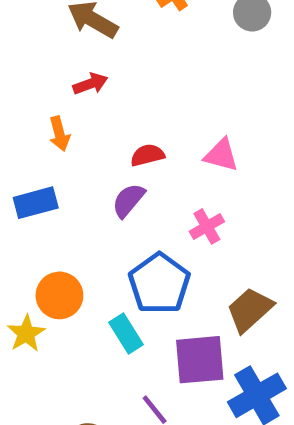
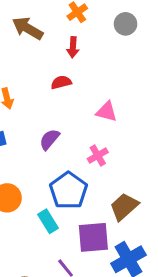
red arrow: (90, 84) -> (73, 47), moved, turned 114
red semicircle: (147, 155) -> (61, 82), moved

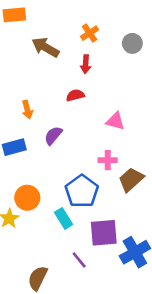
purple semicircle: (49, 139) -> (53, 135), moved
pink cross: (98, 155) -> (108, 160), turned 30
brown trapezoid: (124, 207) -> (131, 180), moved

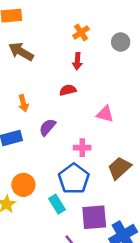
brown arrow: (45, 47) -> (21, 52), moved
pink cross: (108, 160) -> (82, 148), moved

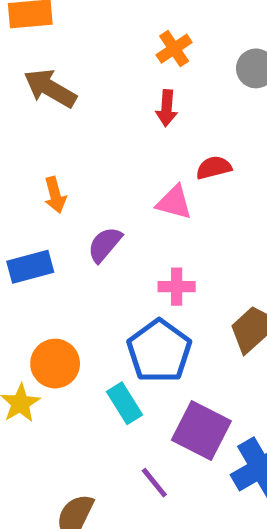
red semicircle: (68, 90) -> (214, 168), moved
pink triangle: (105, 114) -> (174, 202), moved
purple square: (94, 217) -> (201, 431), turned 32

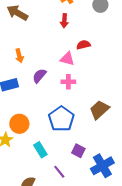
pink cross: (177, 287) -> (68, 82), moved
cyan rectangle: (124, 403) -> (40, 150), moved
purple square: (201, 431) -> (78, 151), size x0.6

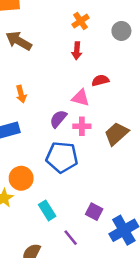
purple semicircle: (39, 76) -> (58, 119), moved
brown trapezoid: (99, 110) -> (116, 134), moved
blue pentagon: (61, 119) -> (62, 157), moved, turned -30

